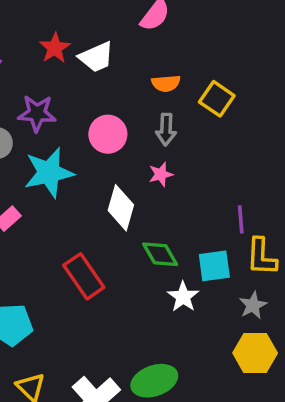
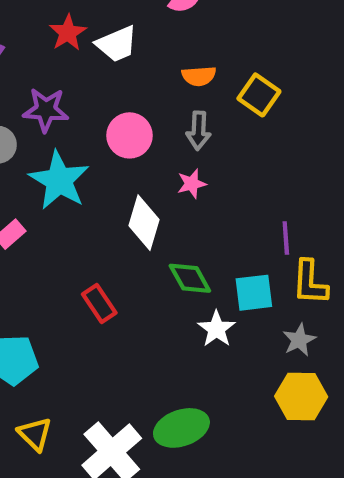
cyan star: (49, 173) -> (59, 180), turned -30
red rectangle: (84, 276) -> (99, 303), size x0.7

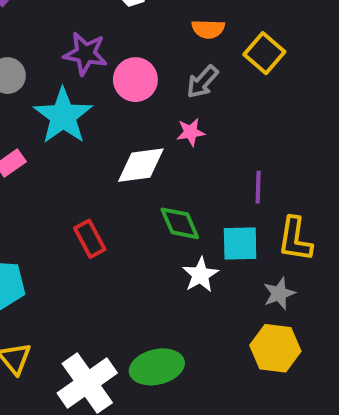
purple star: (46, 110) -> (85, 54), moved
gray arrow: (198, 131) -> (202, 82), turned 33
white diamond: (144, 223) -> (141, 165), turned 60
purple line: (286, 238) -> (258, 187), moved

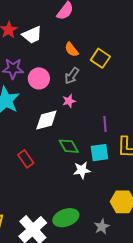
orange semicircle: (208, 29) -> (72, 50), turned 56
white star: (200, 275) -> (82, 170), turned 30
gray star: (279, 294) -> (102, 227), moved

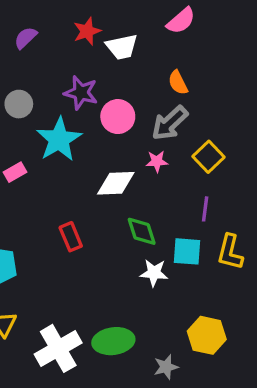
yellow square: (100, 58) -> (209, 157), moved
gray arrow: (72, 76) -> (170, 123), size x1.4

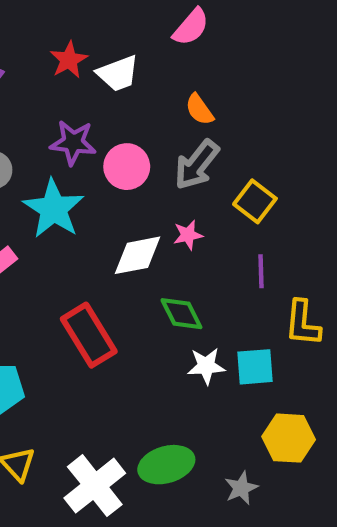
pink star: (157, 161) -> (188, 235), moved
red rectangle: (71, 237) -> (89, 335), size x1.6
cyan square: (187, 251) -> (255, 367), moved

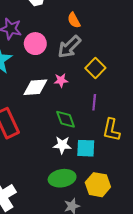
green diamond: (181, 314) -> (66, 119), moved
green ellipse: (166, 465) -> (62, 178), moved

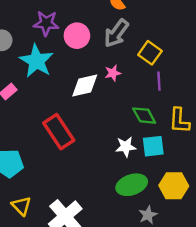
purple line: (94, 102) -> (159, 81), moved
green diamond: (66, 119) -> (144, 116), moved

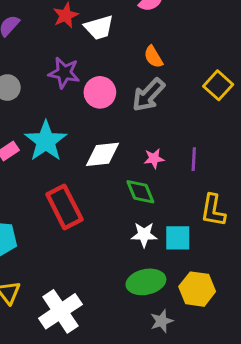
yellow square: (150, 53) -> (218, 85), moved
cyan star: (36, 61) -> (46, 141), moved
pink star: (113, 73) -> (154, 159), moved
green diamond: (144, 116) -> (140, 192), moved

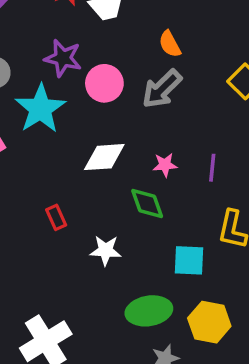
cyan star: (46, 141) -> (40, 109), moved
red rectangle: (64, 207) -> (56, 217), size x0.5
white star: (144, 235) -> (106, 250), moved

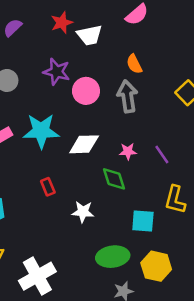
gray arrow: (162, 89) -> (127, 96), turned 124
cyan star: (40, 109) -> (41, 131), moved, turned 30
purple line: (212, 168) -> (162, 155), turned -42

